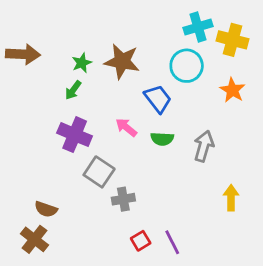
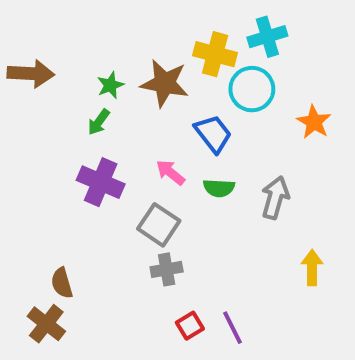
yellow cross: (232, 40) -> (215, 54), moved
gray square: (99, 172) -> (159, 225), moved
brown semicircle: (46, 209) -> (62, 283), turned 55

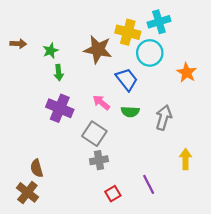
brown arrow: (31, 74) -> (18, 44), size x0.6
green star: (110, 85) -> (51, 51), moved
green arrow: (99, 122) -> (59, 73), turned -42
purple line: (232, 328) -> (149, 184), moved

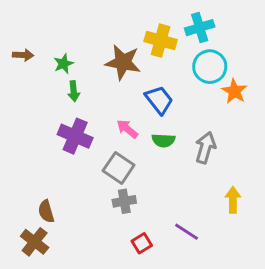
cyan circle: (150, 53) -> (210, 67), moved
purple line: (149, 184) -> (187, 232), turned -30

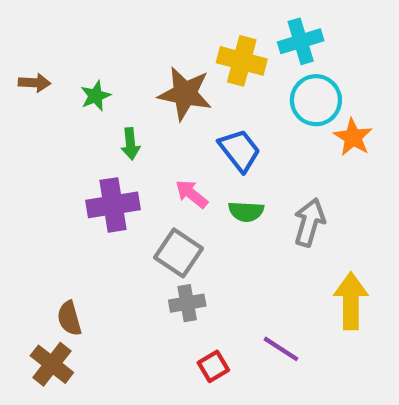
green arrow: (74, 91) -> (130, 144), moved
purple cross: (75, 136) -> (113, 205), turned -32
yellow arrow: (233, 200) -> (351, 301), size x1.4

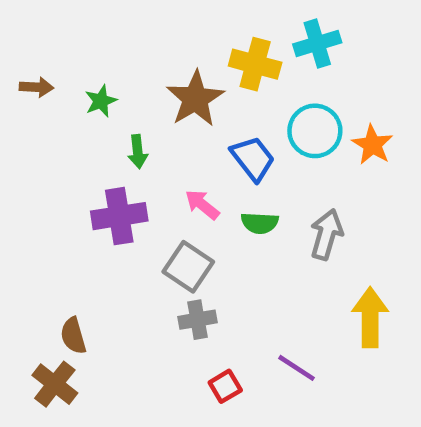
brown star: (185, 94) -> (195, 99), turned 30
cyan circle: (316, 100) -> (315, 131), moved

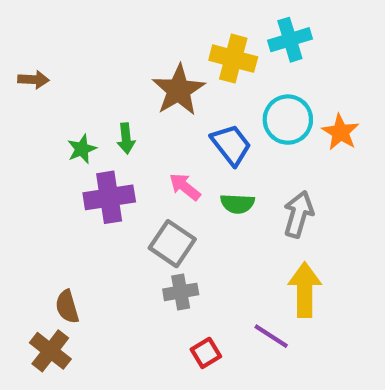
green star: (101, 101) -> (82, 149), moved
yellow arrow: (370, 317) -> (305, 290), moved

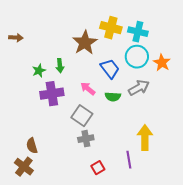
cyan cross: (290, 40) -> (138, 32), moved, turned 30
gray arrow: (298, 214) -> (139, 88), moved, turned 45
purple line: (271, 336) -> (129, 160), turned 48

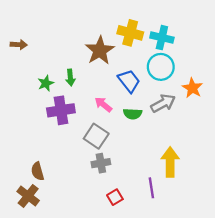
orange star: (162, 63) -> (192, 88), moved

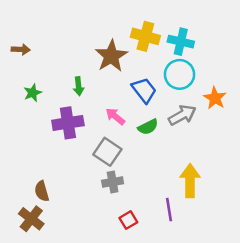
green star: (46, 83) -> (33, 93), moved
green semicircle: (133, 114) -> (148, 127), turned -30

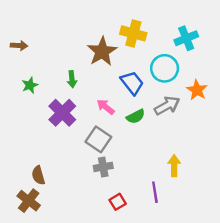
cyan cross: (181, 42) -> (186, 38), moved, turned -35
purple cross: (68, 123) -> (62, 113), turned -36
yellow arrow: (190, 181) -> (174, 166), size x0.7

